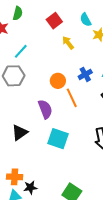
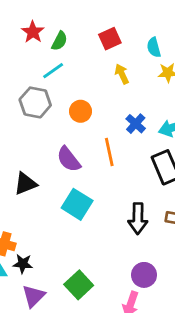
green semicircle: (18, 13) -> (59, 41), moved
blue cross: (85, 74) -> (136, 124), turned -32
orange circle: (58, 81) -> (81, 111), moved
purple semicircle: (45, 109) -> (69, 159), turned 150

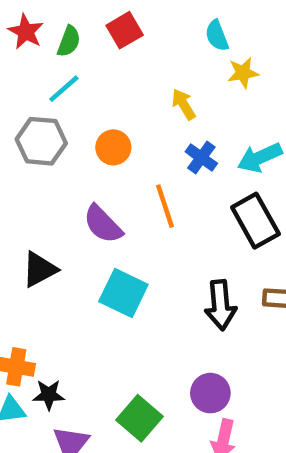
red square: (110, 39) -> (125, 30), moved
yellow arrow: (122, 74) -> (184, 104), moved
purple circle: (144, 275) -> (210, 393), moved

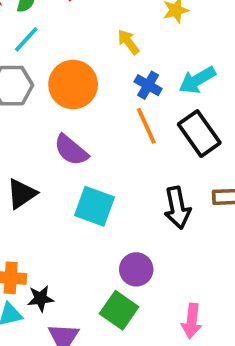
orange circle: (113, 147) -> (73, 84), size x1.6
orange line: (165, 206) -> (146, 126), moved
purple circle: (210, 393) -> (136, 269), moved

